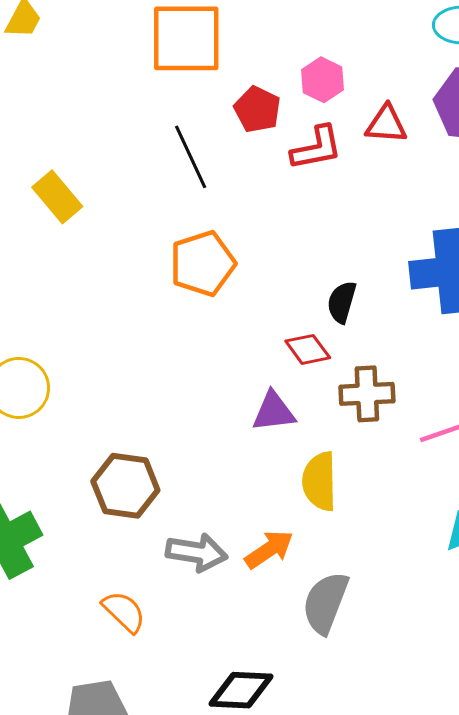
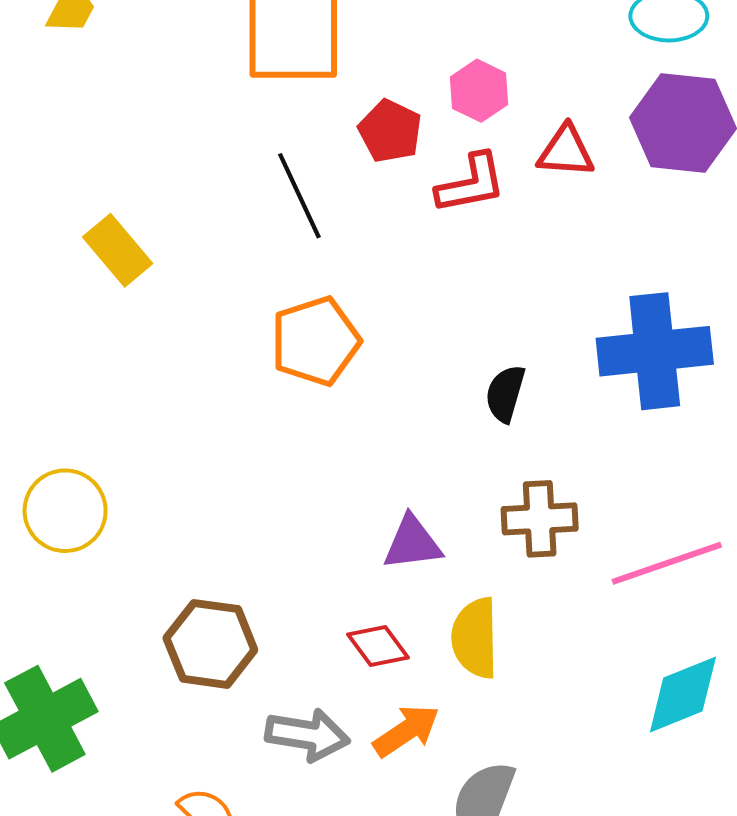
red diamond: (308, 349) -> (378, 646), moved

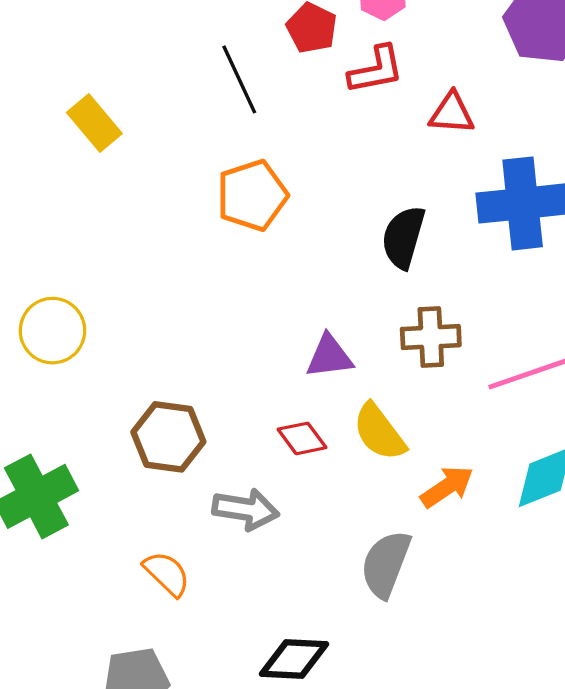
red triangle: (566, 151) -> (452, 113), moved
black semicircle: (505, 394) -> (403, 237), size x1.4
yellow semicircle: (475, 638) -> (379, 432), turned -36
orange arrow: (406, 731) -> (447, 487), moved

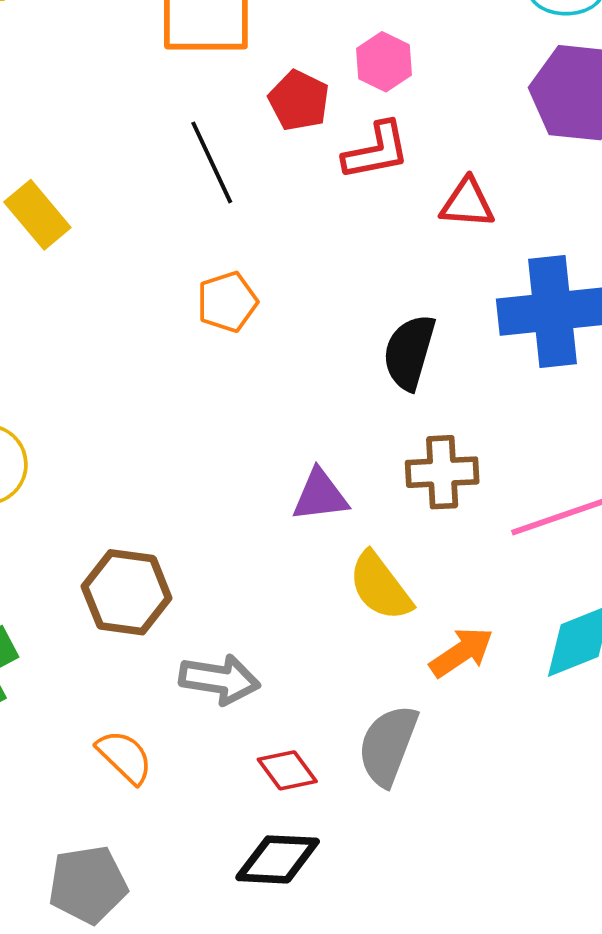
orange pentagon: (252, 195) -> (227, 302), size x0.7
red diamond: (302, 438) -> (287, 770), moved

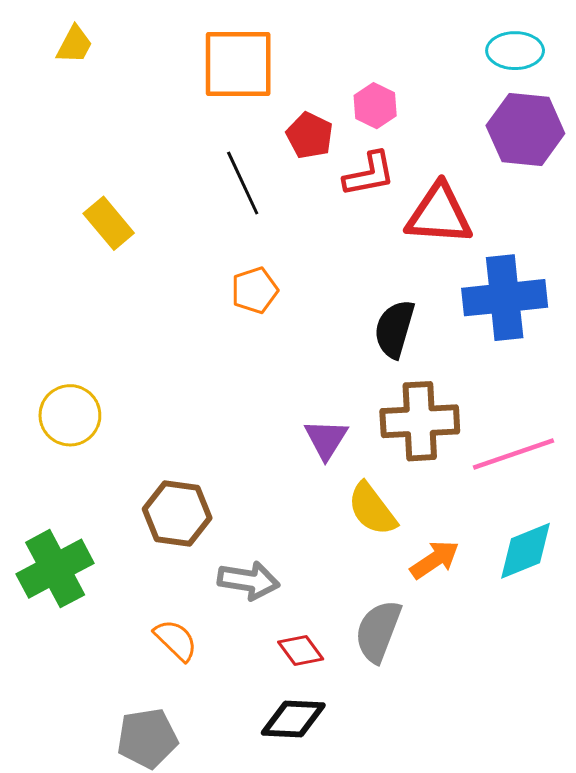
red triangle: (467, 203) -> (439, 214), size x1.6
brown cross: (442, 472) -> (420, 421), size x1.4
purple triangle: (320, 495) -> (326, 439), turned -51

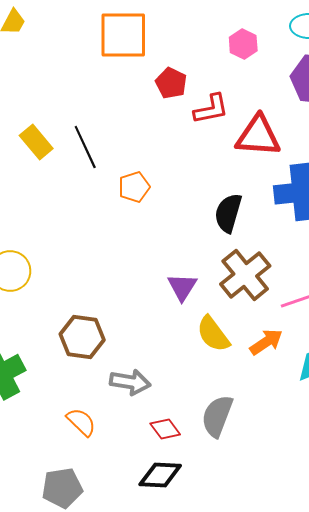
pink hexagon: (375, 106) -> (243, 44), moved
black line: (243, 183) -> (85, 147), moved
brown cross: (420, 421) -> (245, 275), turned -36
orange arrow: (435, 560) -> (266, 342), moved

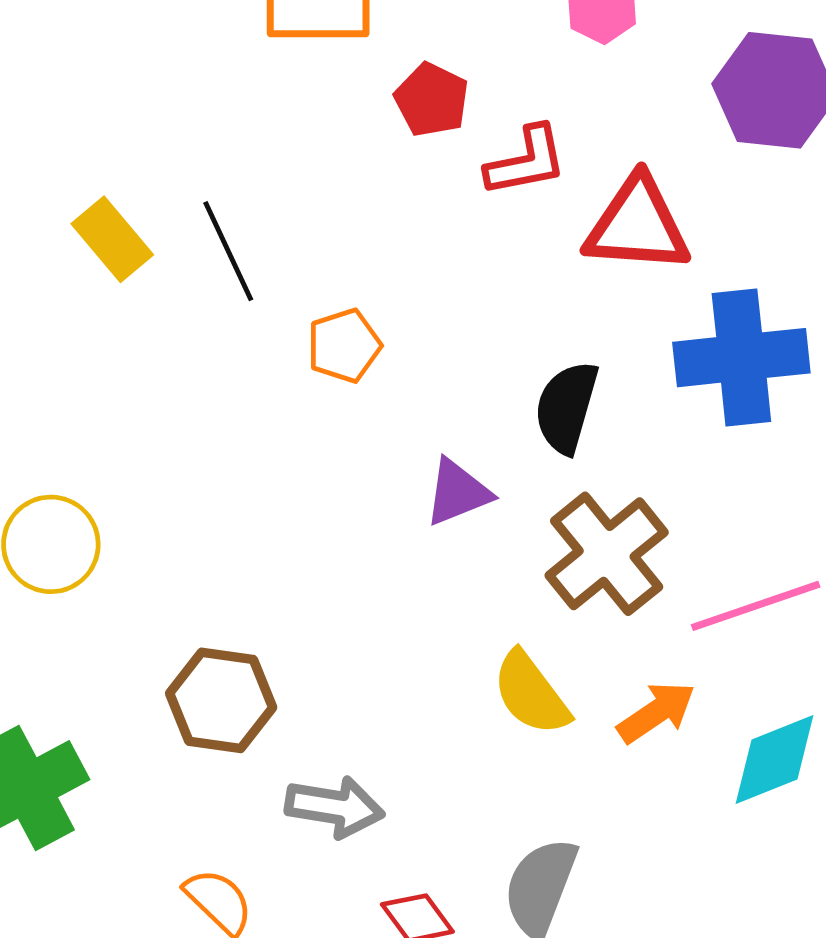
purple triangle: (182, 287) -> (458, 492), moved, turned 36

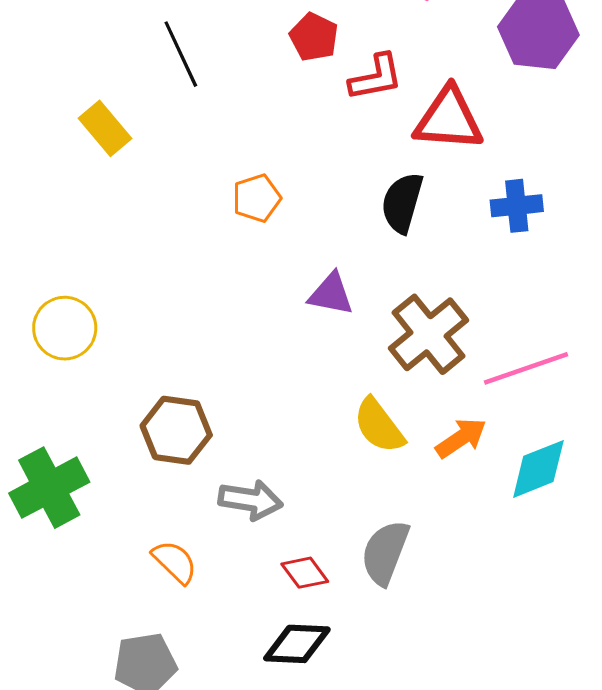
black line: (228, 251) -> (181, 54), moved
blue cross: (741, 358) -> (517, 206), size x0.6
black semicircle: (566, 407) -> (402, 203), moved
purple triangle: (458, 492) -> (331, 294), turned 33

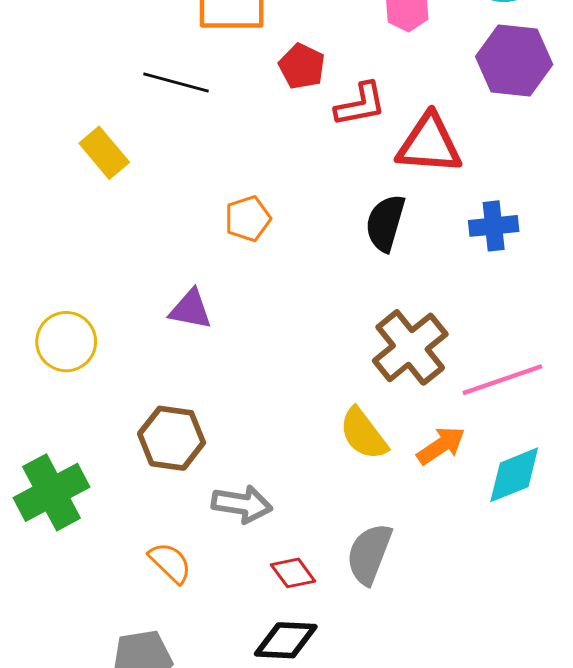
black line: (181, 54) -> (176, 82), turned -50
purple triangle: (331, 294) -> (191, 309), moved

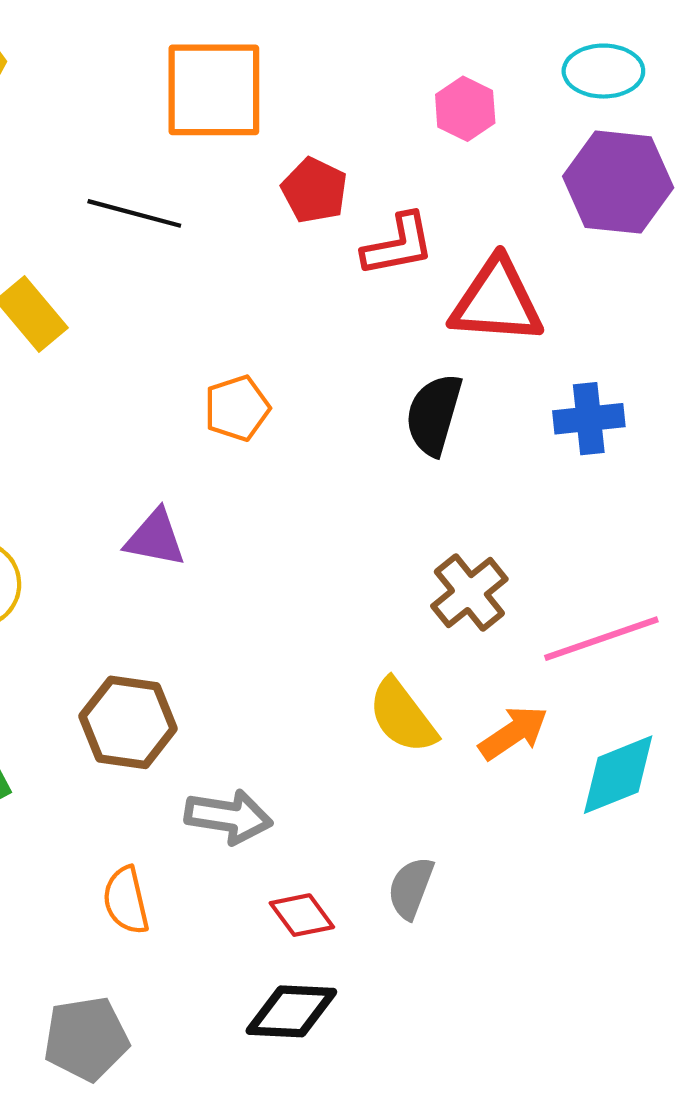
brown cross: (410, 347) -> (469, 593), size x0.7
gray semicircle: (369, 554) -> (411, 888), size x0.7
orange semicircle: (170, 563) -> (126, 900), turned -147

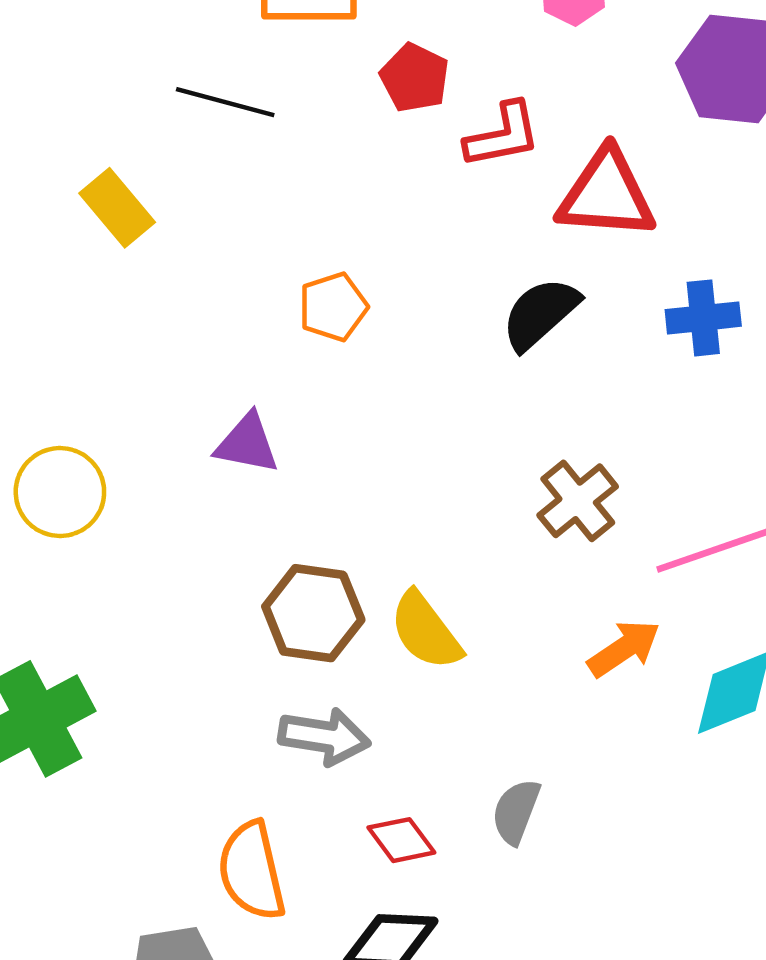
black semicircle: (434, 415) -> (540, 314), turned 32
yellow semicircle: (402, 716) -> (426, 631), moved
brown hexagon: (128, 722) -> (313, 613), moved
orange semicircle: (126, 900) -> (252, 871), moved, size x1.4

